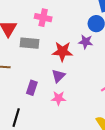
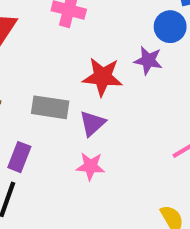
gray rectangle: (29, 43) -> (50, 107), moved
purple rectangle: (32, 88) -> (19, 157), moved

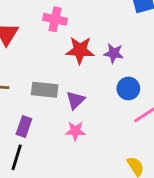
blue circle: (170, 27) -> (128, 88), moved
red star: (103, 77) -> (80, 50), moved

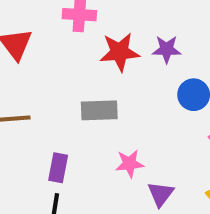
gray rectangle: (45, 90) -> (99, 110), moved
purple triangle: (75, 100) -> (161, 194), moved

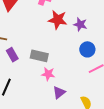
gray rectangle: (99, 110) -> (39, 56), moved
purple rectangle: (58, 168) -> (12, 55), moved, turned -56

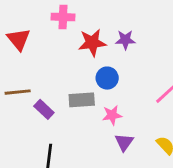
blue circle: (87, 49) -> (107, 78), moved
pink star: (48, 74) -> (112, 115), moved

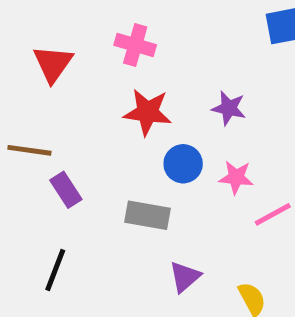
red star: (92, 43) -> (148, 112), moved
gray rectangle: (82, 100) -> (148, 215), moved
pink star: (112, 115) -> (236, 177), moved

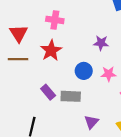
red star: (148, 112) -> (51, 50), moved, turned -30
brown line: (29, 150) -> (18, 59), moved
purple rectangle: (66, 190) -> (48, 92), moved

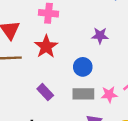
pink star: (109, 74) -> (109, 95), moved
gray rectangle: (71, 96) -> (83, 94), moved

